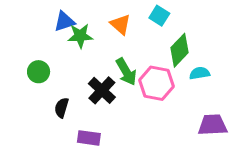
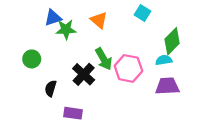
cyan square: (159, 16) -> (143, 13), moved
green diamond: (179, 50) -> (172, 41), moved
purple trapezoid: (213, 125) -> (167, 86), moved

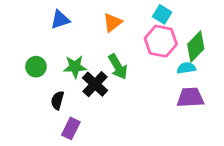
orange triangle: (99, 20) -> (112, 22), turned 42
green star: (66, 29) -> (75, 67), moved
pink hexagon: (128, 68) -> (161, 41), moved
purple rectangle: (73, 113) -> (71, 128), moved, turned -72

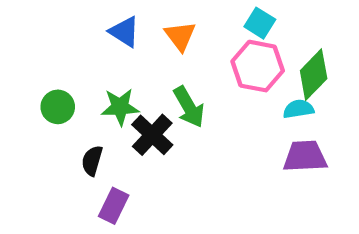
blue triangle: (60, 20) -> (124, 32), moved, turned 50
orange triangle: (112, 22) -> (180, 36), turned -30

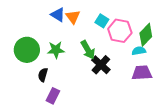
cyan square: (260, 23) -> (102, 21), moved
orange triangle: (180, 36) -> (73, 17), moved
green circle: (58, 107) -> (27, 50), size x1.6
black cross: (152, 135) -> (101, 65), moved

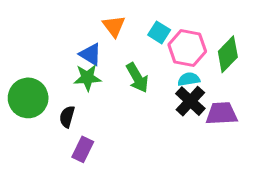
blue triangle: (58, 15) -> (90, 54), moved
green circle: (27, 50) -> (28, 98), moved
cyan semicircle: (139, 51) -> (189, 79), moved
black cross: (101, 65) -> (190, 101), moved

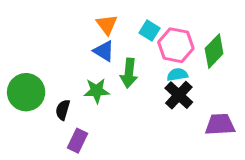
blue triangle: (90, 54) -> (104, 51), moved
green star: (87, 78) -> (97, 91), moved
green arrow: (137, 78) -> (129, 73), turned 36
purple trapezoid: (222, 114) -> (220, 125), moved

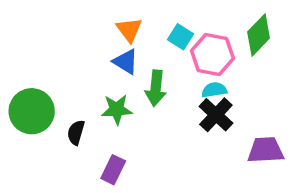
green diamond: (214, 51) -> (259, 35), moved
purple rectangle: (77, 141) -> (113, 170), moved

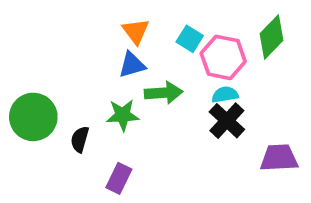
blue triangle: (126, 62) -> (132, 65), turned -48
green arrow: (156, 88) -> (164, 93), turned -100

